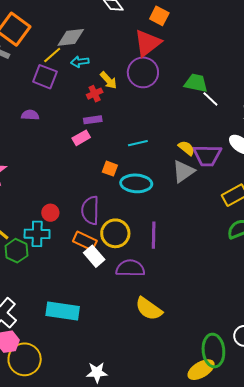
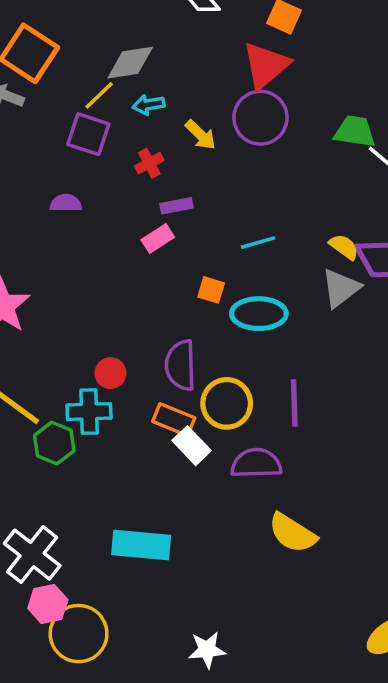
red cross: (95, 94) -> (149, 163), moved

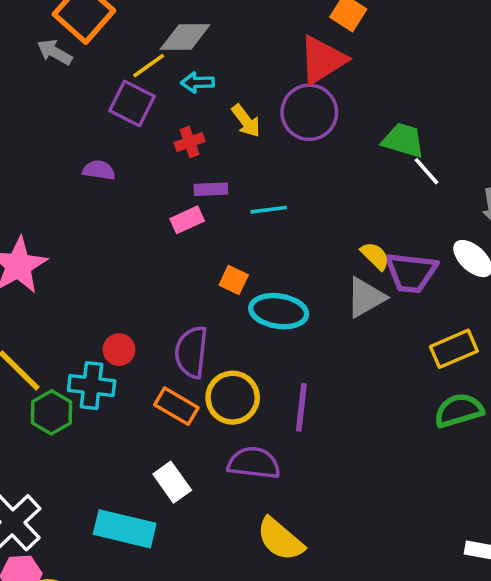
cyan line: (258, 243) -> (269, 210), moved
white rectangle: (192, 446) -> (172, 482), moved

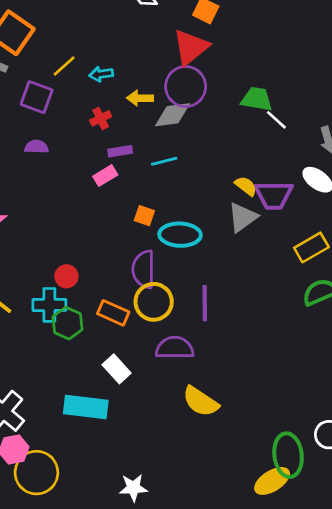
gray diamond: (185, 37) -> (173, 115), moved
purple square: (132, 103) -> (37, 97), moved
yellow arrow: (246, 121) -> (140, 98), turned 135
purple semicircle: (191, 352) -> (143, 269), moved
green hexagon: (51, 412) -> (67, 323), moved

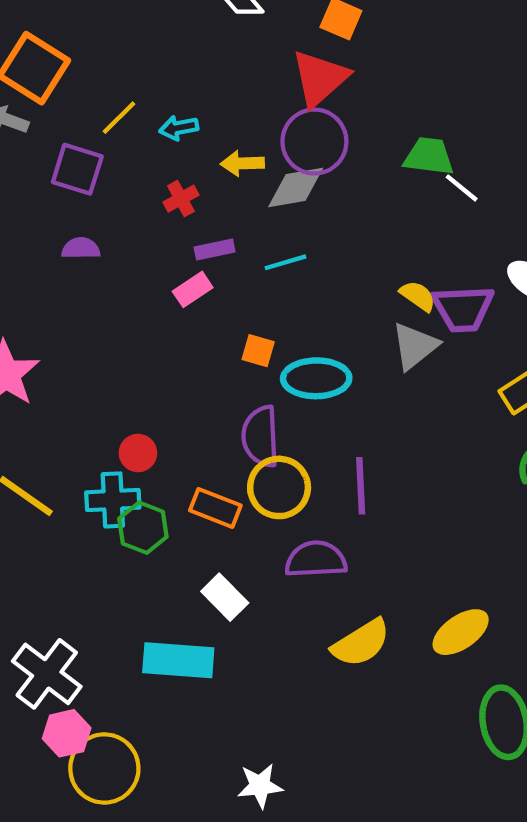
yellow semicircle: (200, 401) -> (361, 643), turned -63
yellow ellipse: (272, 481) -> (461, 632), moved

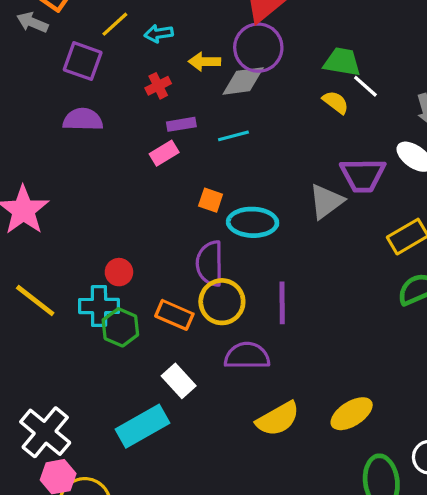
purple semicircle: (81, 248) -> (83, 120), size x1.4
yellow semicircle: (418, 296) -> (336, 102), moved
cyan rectangle: (178, 660) -> (143, 426), turned -36

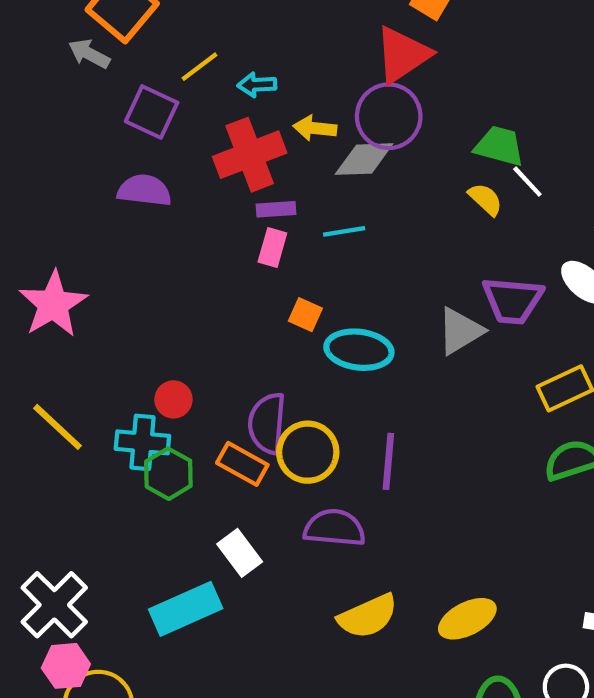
red cross: (158, 86) -> (250, 155), size x2.0
pink rectangle: (164, 153) -> (272, 247), moved, turned -48
purple semicircle: (210, 264) -> (267, 423), moved

